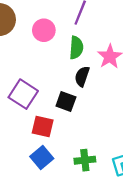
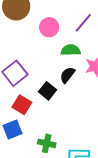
green semicircle: (76, 48) -> (71, 50), turned -114

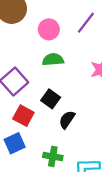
green semicircle: (71, 50) -> (53, 60), moved
black semicircle: (67, 75) -> (67, 120), moved

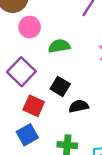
pink circle: (49, 29) -> (30, 27), moved
black semicircle: (67, 120) -> (79, 106), turned 48

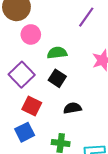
black square: (60, 86) -> (57, 78), moved

